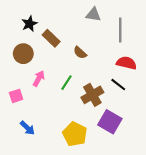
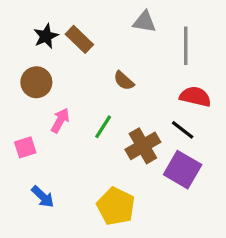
brown rectangle: (51, 38) -> (79, 39), moved
purple square: (110, 122) -> (183, 170), moved

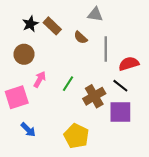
gray line: (186, 46) -> (106, 49), moved
brown semicircle: (124, 81) -> (81, 38), moved
red semicircle: (195, 97) -> (129, 64), turned -30
pink square: (25, 147) -> (17, 97), size x1.6
purple square: (183, 170) -> (120, 112), turned -30

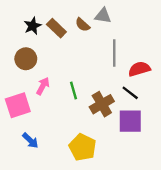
brown semicircle: (81, 38) -> (83, 25), moved
green line: (68, 84) -> (73, 91), turned -49

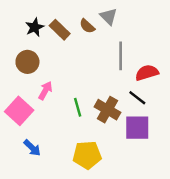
gray triangle: (103, 16) -> (109, 17), turned 36
green line: (73, 91) -> (78, 107), moved
brown cross: (102, 104) -> (107, 110), turned -30
pink square: (18, 105) -> (19, 111), turned -30
yellow pentagon: (83, 147) -> (87, 155), turned -30

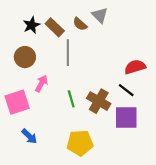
gray line: (121, 56) -> (68, 53), moved
pink square: (19, 111) -> (17, 102), turned 30

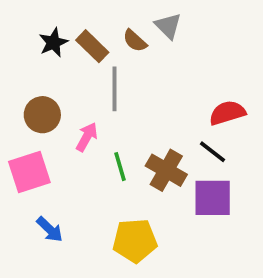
brown circle: (25, 57) -> (42, 115), moved
pink arrow: (41, 83) -> (87, 137), moved

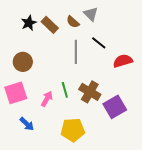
gray line: (114, 89) -> (76, 52), moved
pink arrow: (87, 137) -> (47, 99), moved
black line: (213, 152) -> (99, 43), moved
purple square: (213, 198) -> (115, 107), turned -30

